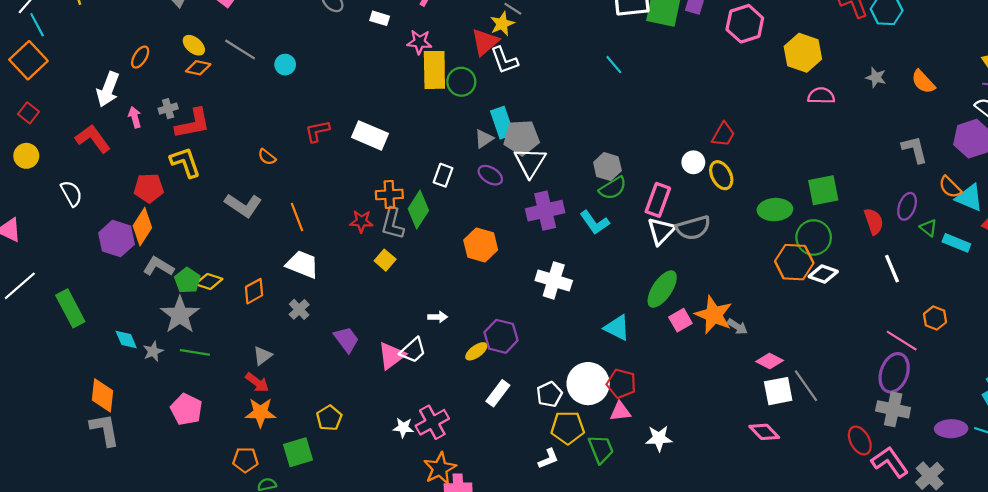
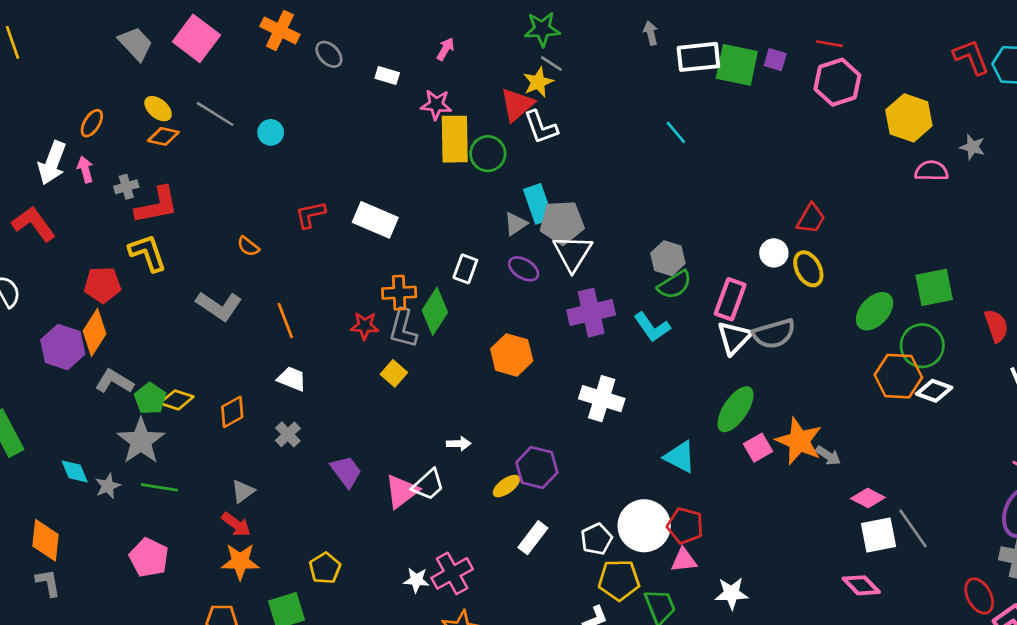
gray star: (876, 77) -> (973, 147), moved
pink arrow: (135, 117) -> (85, 170), moved
green ellipse: (775, 210) -> (875, 311), turned -44
white trapezoid: (302, 264) -> (292, 379), size x0.7
gray L-shape: (105, 430) -> (48, 583), size x0.7

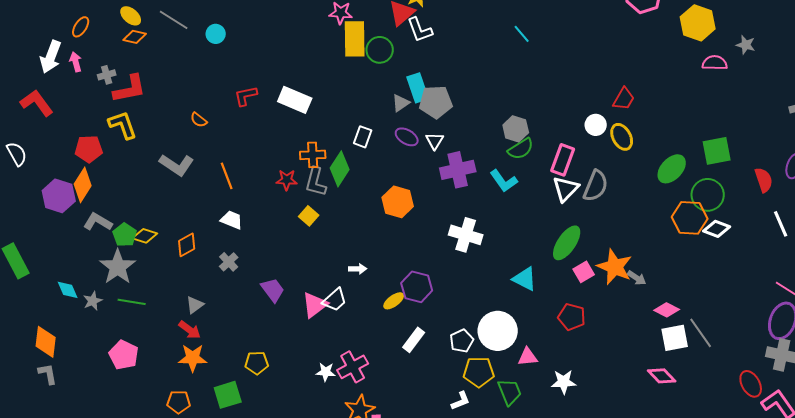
white triangle: (573, 253) -> (435, 141), moved, size x0.6
gray semicircle: (774, 334) -> (596, 186), turned -52
red pentagon: (685, 526) -> (572, 317), moved
yellow pentagon: (325, 568) -> (257, 363), turned 30

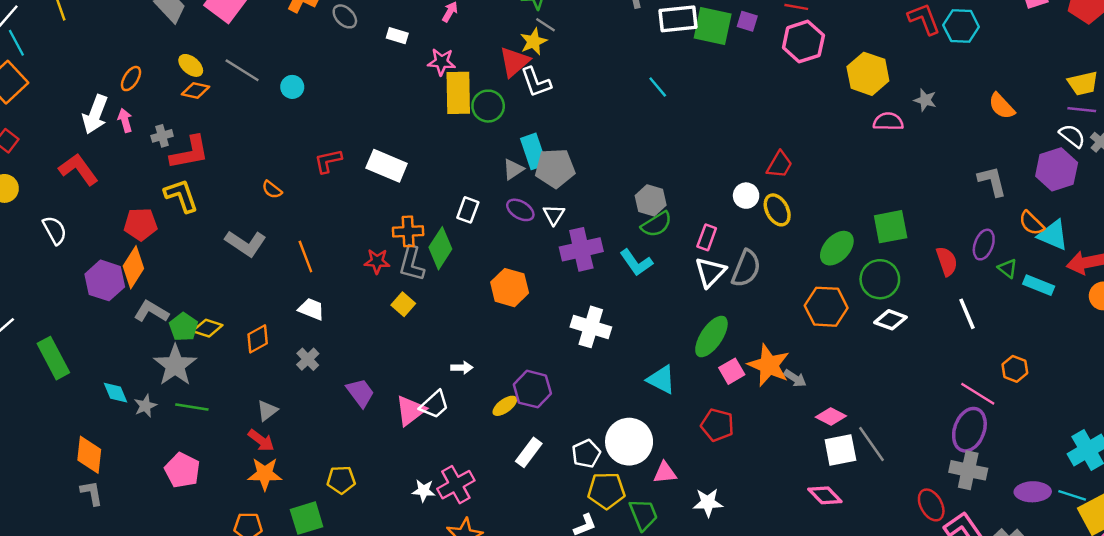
pink rectangle: (563, 160) -> (707, 237), size x0.7
orange hexagon: (690, 218) -> (826, 307), moved

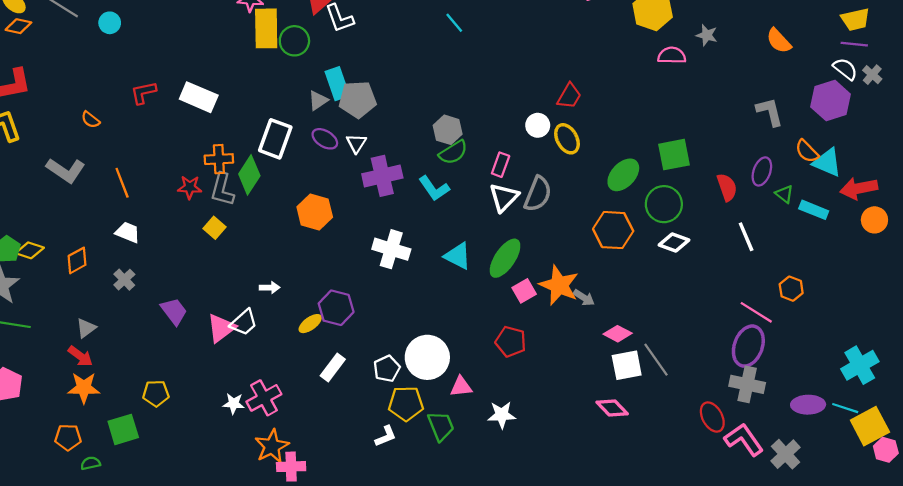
white rectangle: (468, 210) -> (275, 139), size x1.6
cyan triangle: (661, 380) -> (458, 256), moved

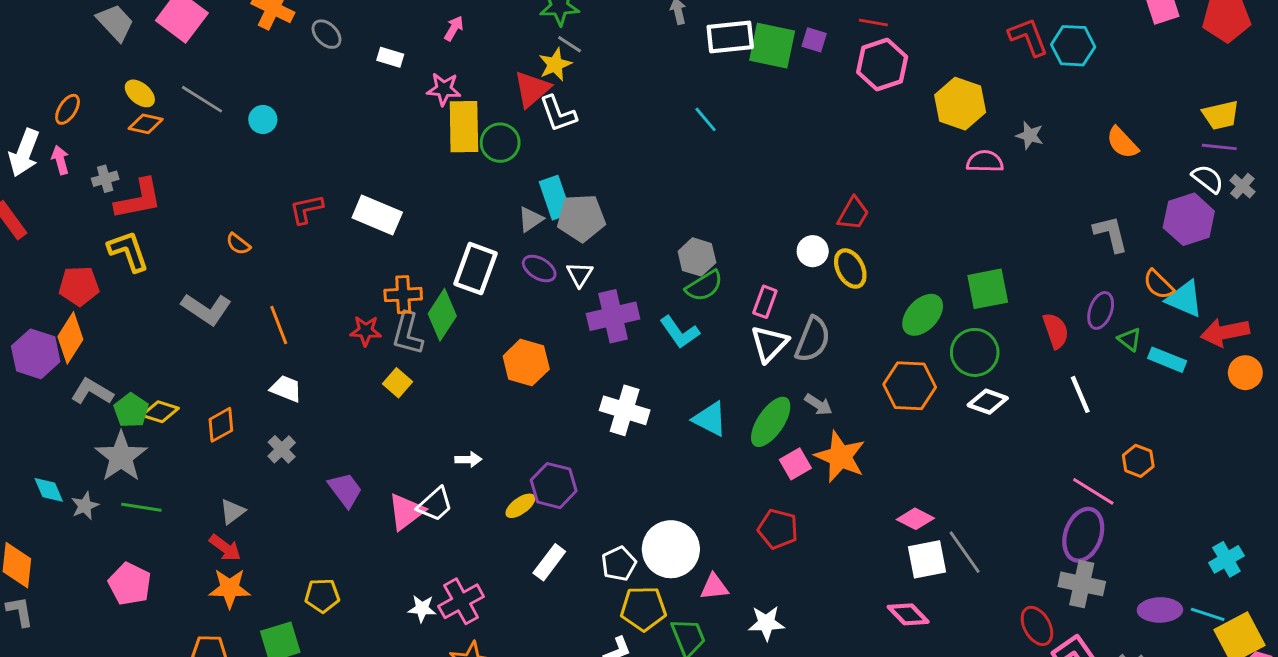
gray arrow: (584, 298) -> (818, 405), moved
cyan cross: (860, 365) -> (1226, 559), size x0.7

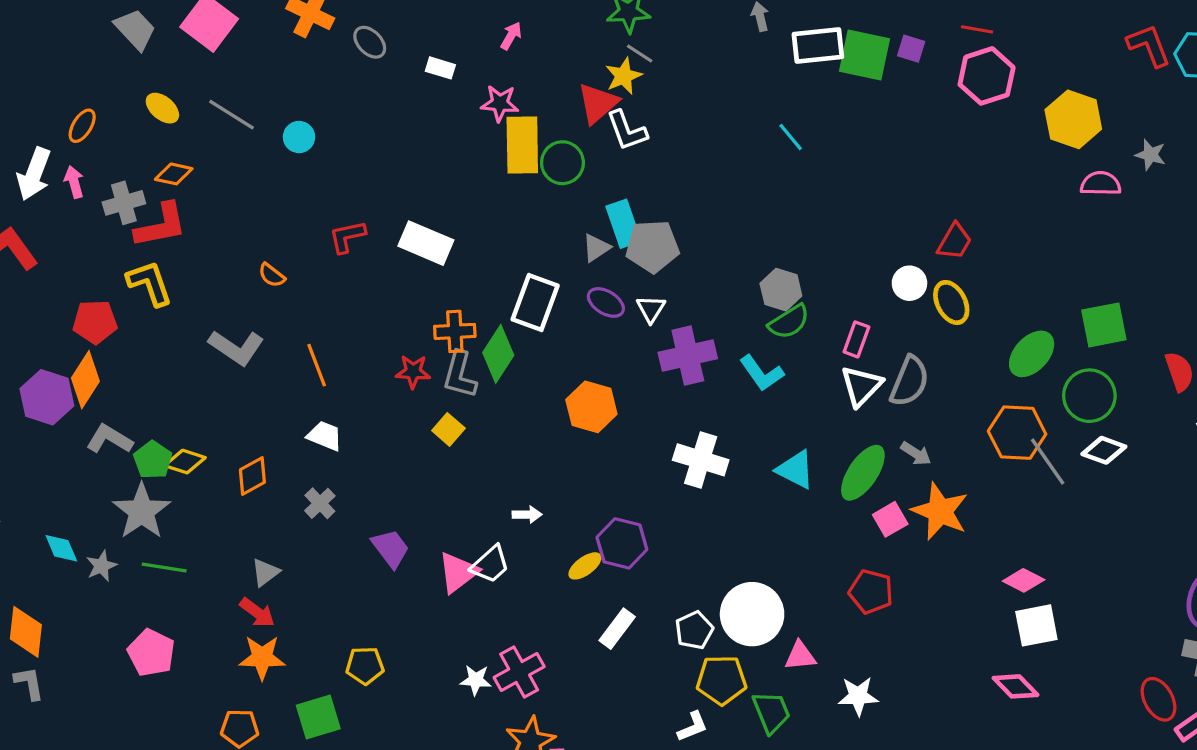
orange diamond: (146, 124) -> (174, 174), moved
gray cross: (105, 179) -> (124, 203), size x1.4
gray line: (965, 552) -> (1048, 462), moved

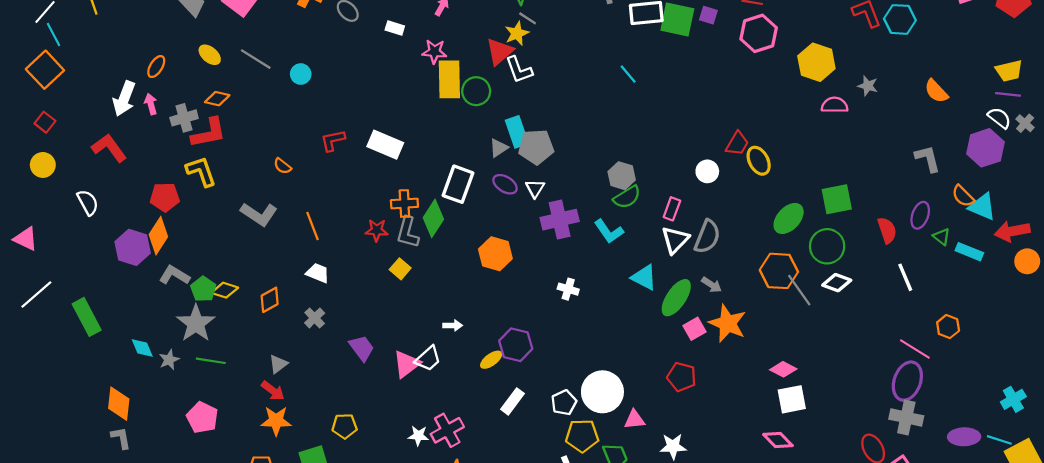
yellow ellipse: (951, 302) -> (759, 161), moved
white cross: (701, 460) -> (568, 289), size x0.6
cyan triangle: (795, 470) -> (644, 277), moved

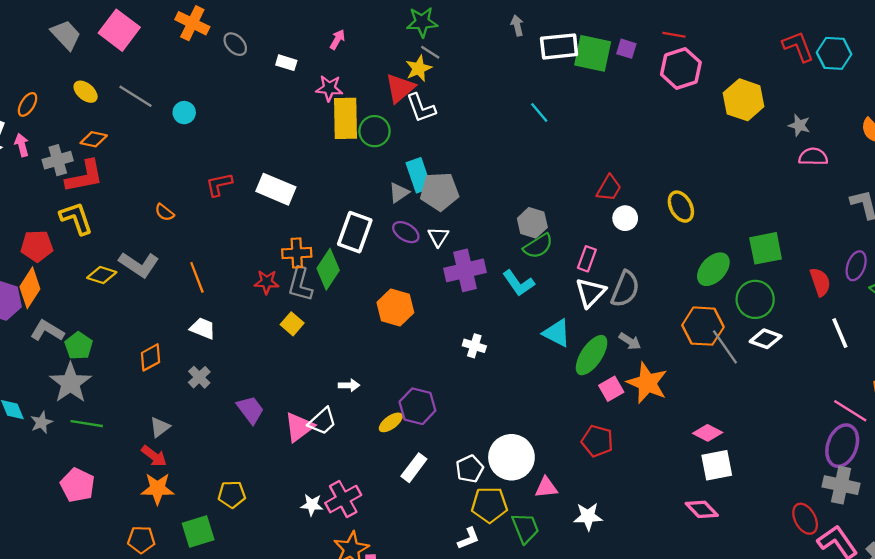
pink semicircle: (835, 105) -> (813, 157), moved
red trapezoid: (737, 144) -> (609, 188), moved
yellow diamond: (225, 290) -> (102, 275), moved

